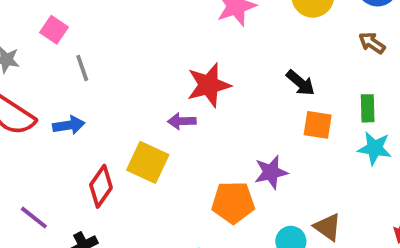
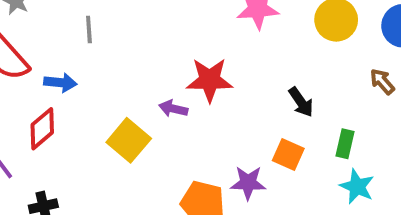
green rectangle: (368, 108) -> (345, 144), moved
orange square: (318, 125) -> (288, 155), moved
red diamond: (101, 186) -> (42, 129), moved

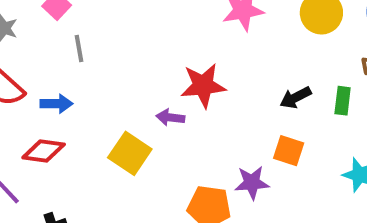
black arrow: (301, 102) -> (295, 98), turned 104
red diamond: (42, 129) -> (44, 151), turned 54
green rectangle: (345, 144) -> (343, 101), moved

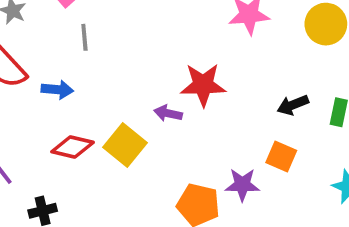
red diamond: (44, 151) -> (73, 147), moved

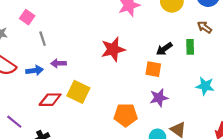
purple arrow: (168, 113) -> (59, 63), moved
orange square: (281, 156) -> (153, 69), moved
purple star: (242, 185) -> (159, 98), moved

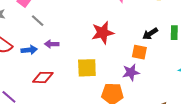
gray line: (43, 39) -> (38, 21), turned -32
yellow square: (78, 92) -> (87, 68), moved, turned -30
purple star: (159, 98) -> (131, 72), moved

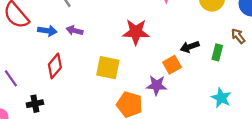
orange square: (139, 52) -> (172, 65), turned 35
red diamond: (43, 77) -> (55, 66), turned -65

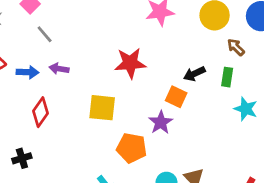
brown arrow: (238, 36) -> (236, 47), moved
orange square: (172, 65) -> (176, 97), turned -30
purple star: (157, 85) -> (161, 122), turned -30
cyan star: (221, 98) -> (246, 109), moved

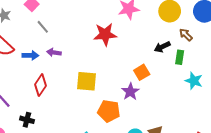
red star: (130, 63) -> (105, 34), moved
black arrow: (194, 74) -> (162, 47), moved
orange square: (176, 97) -> (142, 72), turned 35
black cross: (22, 158) -> (27, 120), turned 32

